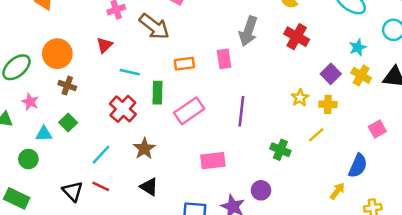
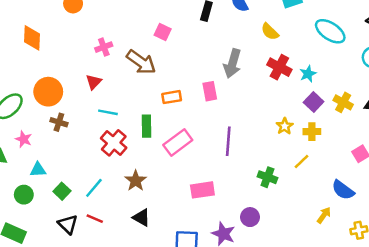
cyan star: (358, 47) -> (308, 74), moved
cyan line: (130, 72) -> (108, 112), moved
green square: (68, 122) -> (62, 191), moved
blue semicircle: (358, 166) -> (343, 190), turned 105

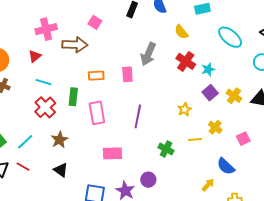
pink cross: (104, 47) -> (46, 29), size x1.5
brown arrow: (141, 62) -> (75, 45), turned -40
yellow cross: (312, 132) -> (215, 127), moved, turned 32
pink rectangle: (178, 143) -> (97, 113), turned -70
yellow line: (302, 161) -> (195, 140), turned 32

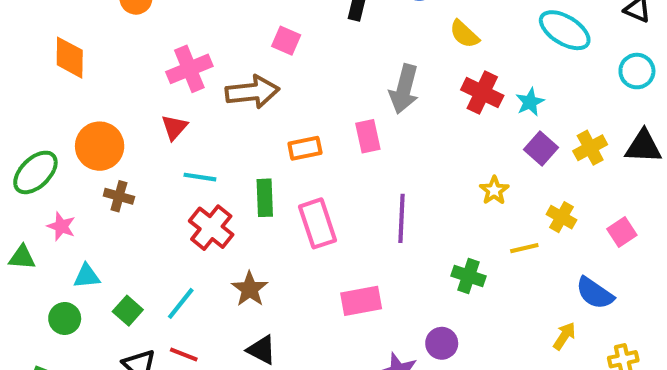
yellow cross: (234, 96) -> (590, 148), turned 35

